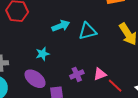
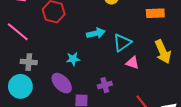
cyan triangle: (87, 31) -> (122, 43), turned -30
pink triangle: (100, 74) -> (133, 63), moved, turned 32

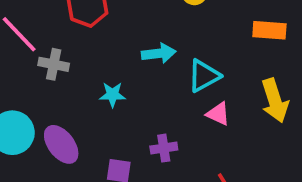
gray cross: (29, 62) -> (54, 64), moved
purple ellipse: (62, 83) -> (61, 144), moved

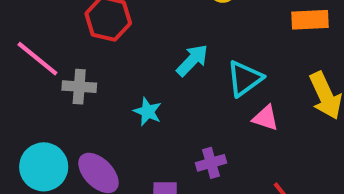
cyan arrow: (159, 53) -> (192, 60), turned -32
cyan star: (112, 95) -> (148, 112), turned 30

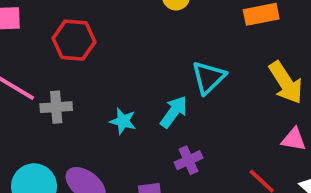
cyan arrow: (192, 60) -> (174, 112), moved
pink triangle: (266, 118) -> (294, 139), moved

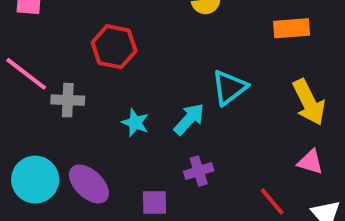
red hexagon: (74, 40) -> (114, 47), moved

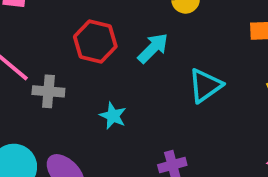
cyan arrow: (189, 119) -> (153, 48), moved

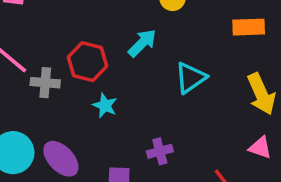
red hexagon: (95, 42) -> (88, 62), moved

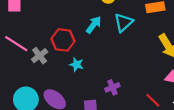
cyan triangle: (191, 78) -> (123, 22), moved
gray cross: (45, 83) -> (40, 56), turned -35

